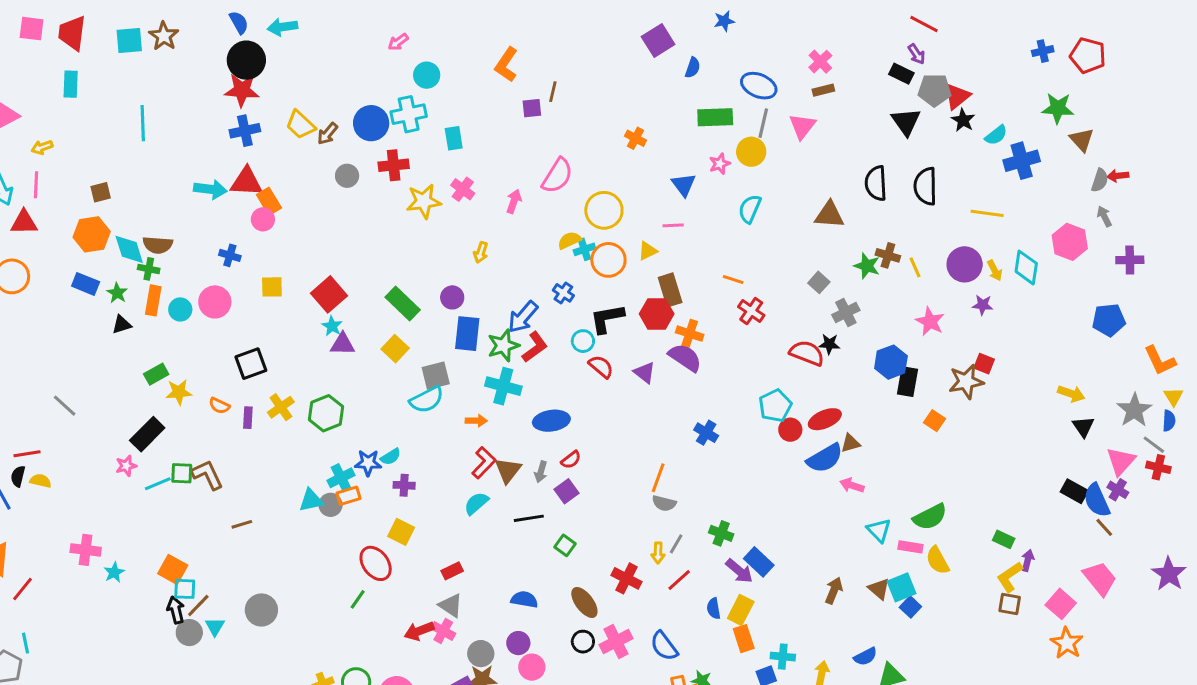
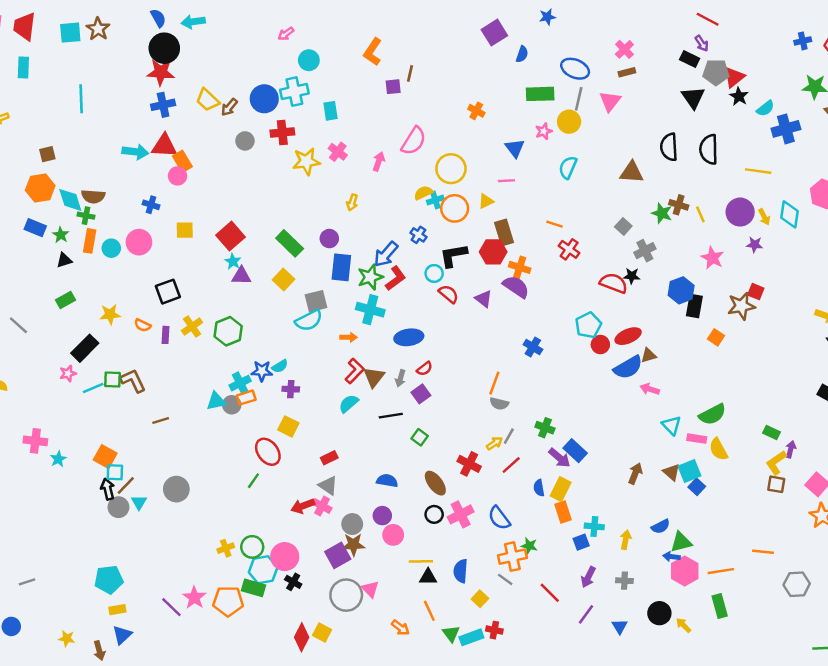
green rectangle: (156, 374) -> (65, 300), moved
yellow arrow: (658, 553) -> (494, 443), turned -126

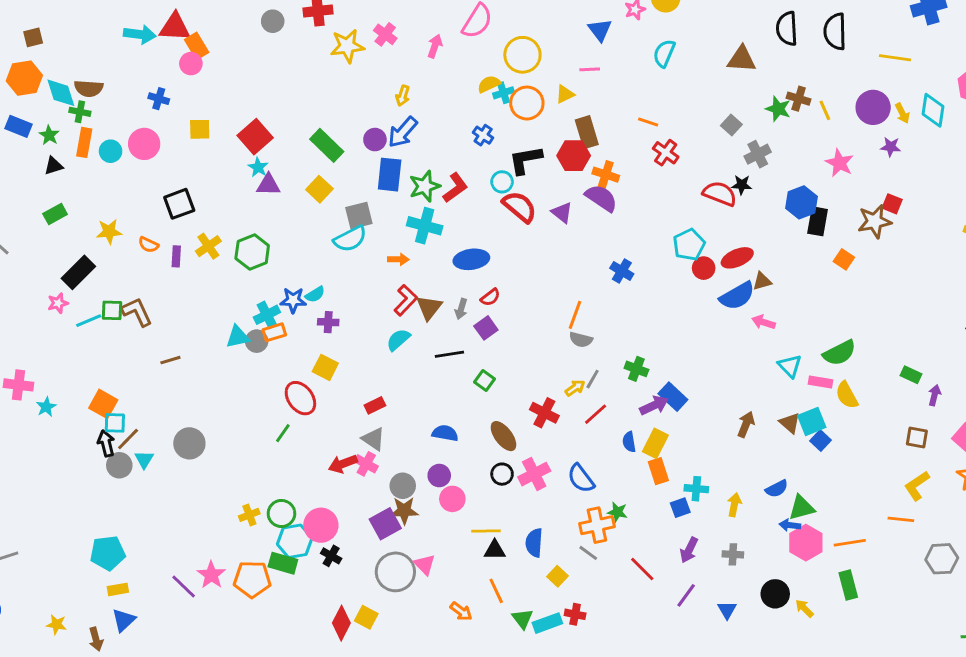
blue arrow: (386, 254) -> (403, 132), moved
red semicircle: (449, 294) -> (520, 207), size x1.4
purple arrow: (559, 458) -> (654, 405), turned -65
yellow L-shape: (776, 463) -> (917, 486), moved

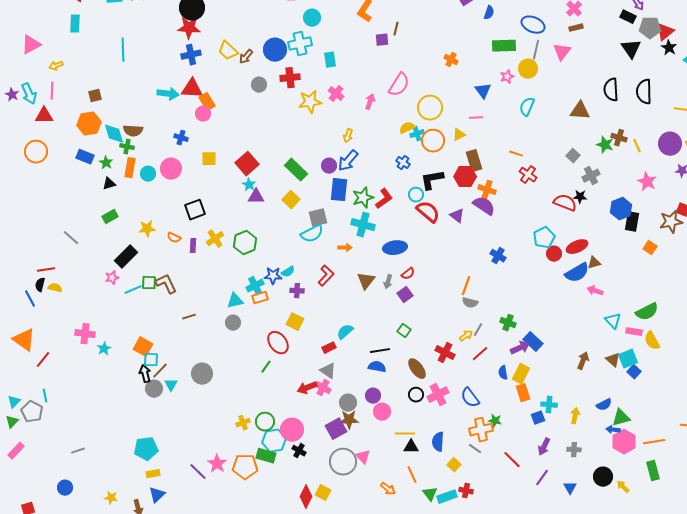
red L-shape: (406, 300) -> (326, 276), moved
cyan semicircle: (398, 340) -> (345, 332), moved
gray circle: (257, 341) -> (233, 323), moved
black line: (449, 354) -> (380, 351), moved

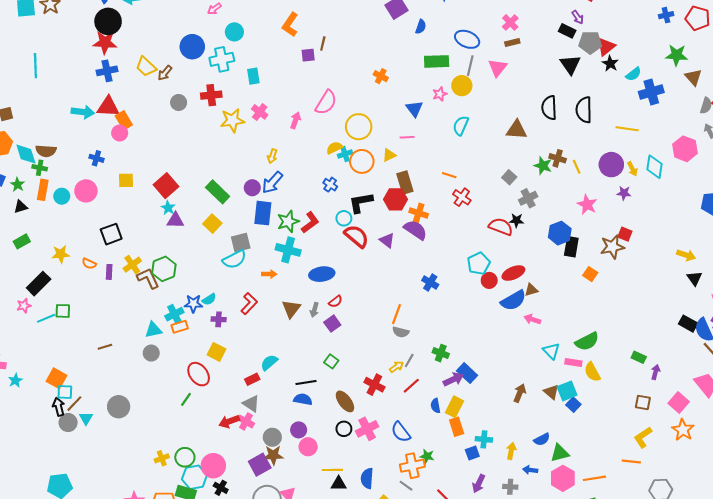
blue circle: (275, 50) -> (192, 47), moved
brown L-shape: (166, 284) -> (148, 278), moved
blue arrow: (613, 430) -> (530, 470), moved

